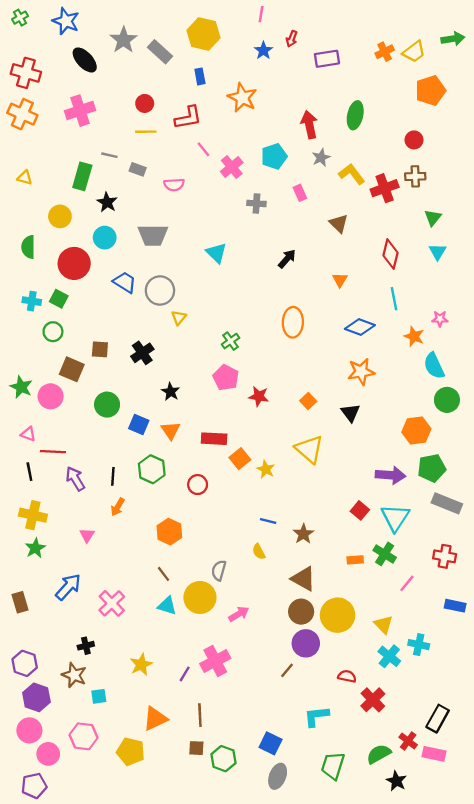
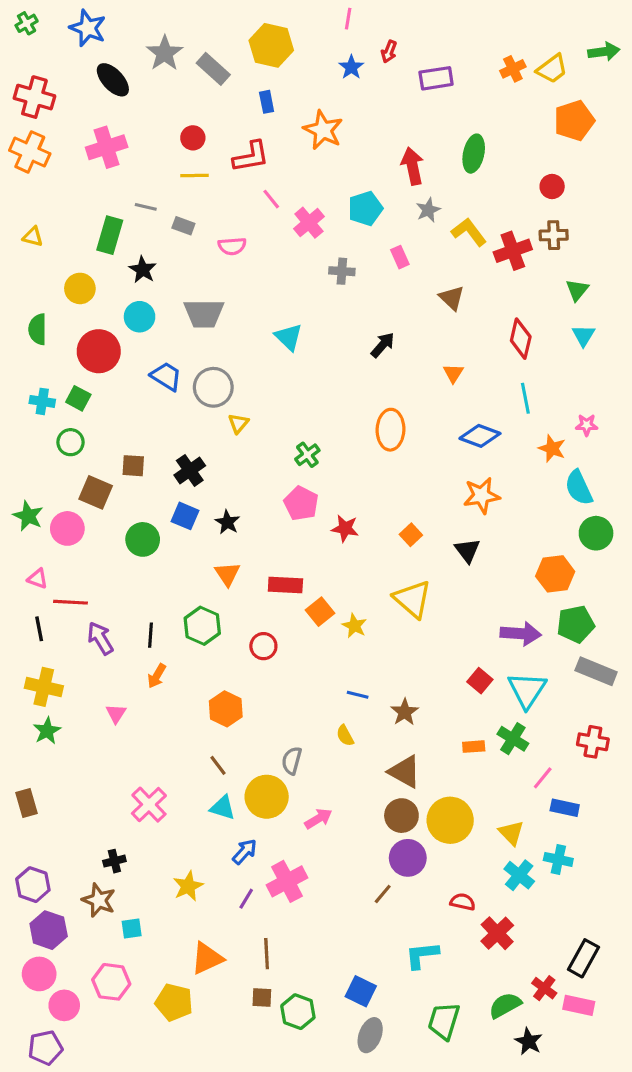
blue square: (139, 425) -> (185, 516), moved
blue arrow: (68, 587) -> (245, 852), moved, size x0.7
blue rectangle: (455, 606) -> (565, 808), moved

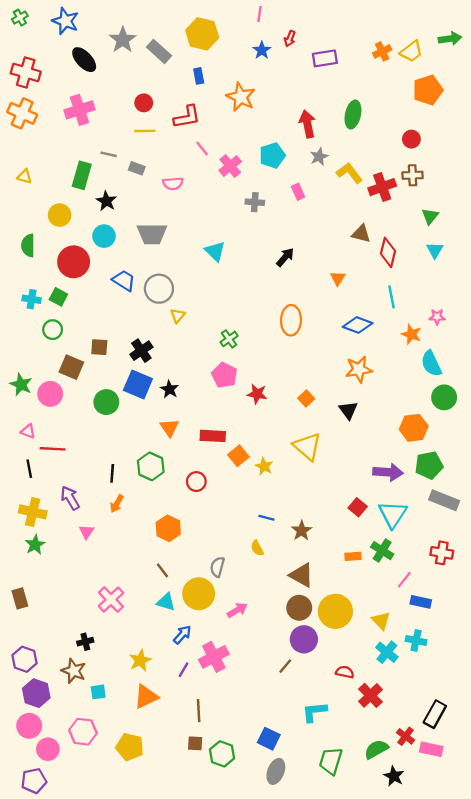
brown triangle: (452, 298) -> (361, 234), moved, turned -30
blue square: (185, 516) -> (138, 385), size x1.4
purple arrow: (100, 638) -> (70, 498), moved
orange triangle: (207, 958) -> (146, 697), moved

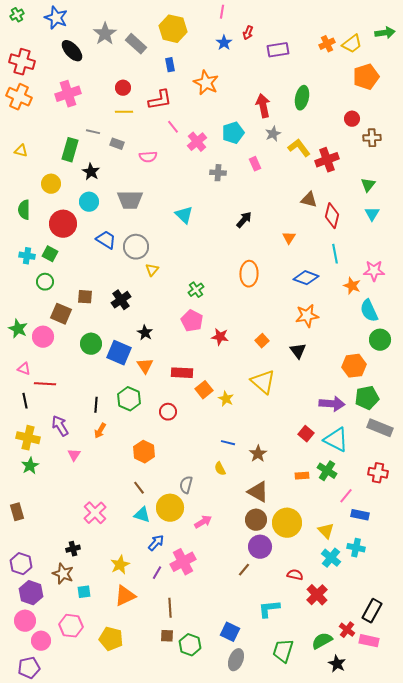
brown cross: (413, 175) -> (372, 138), moved
pink star: (437, 317) -> (374, 271), size x1.5
blue square: (138, 385) -> (119, 353), moved
cyan triangle: (393, 514) -> (336, 440), turned -36

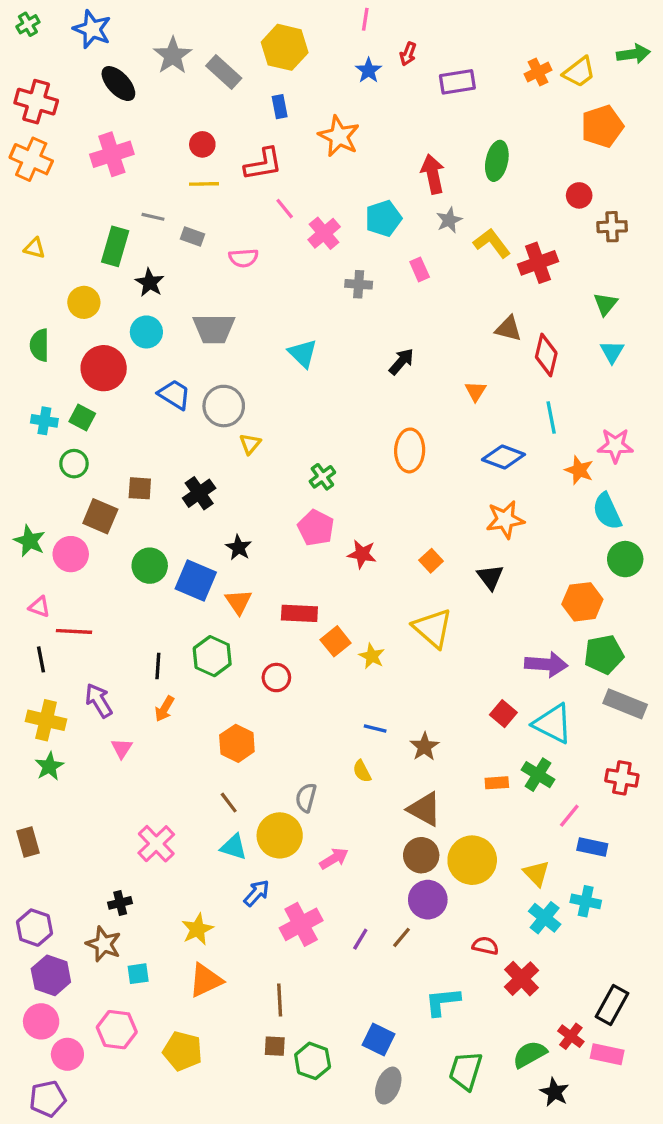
purple line: (157, 573) -> (360, 939), moved

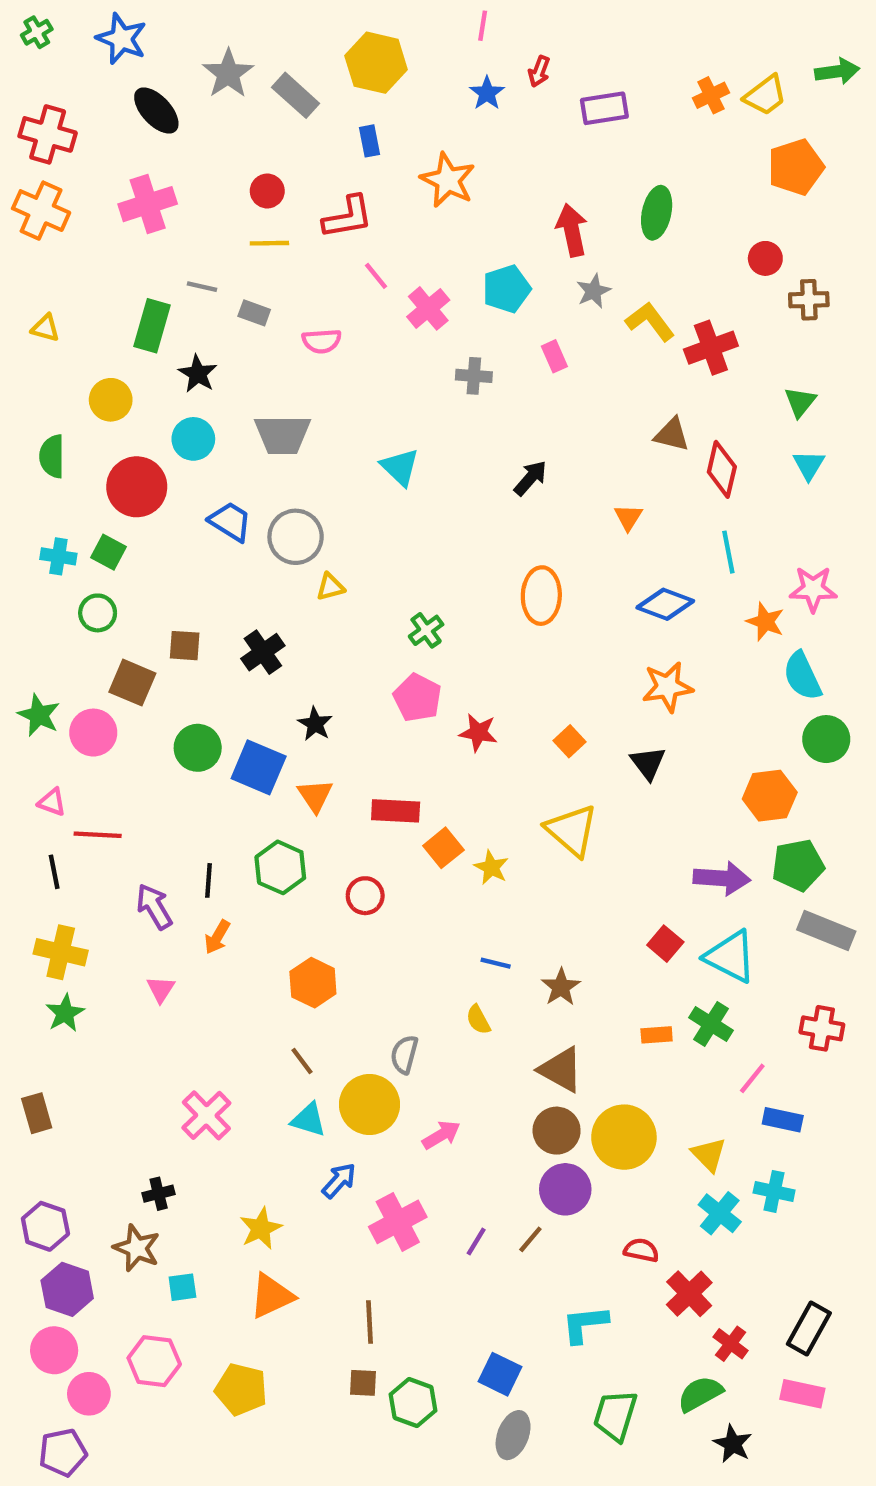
yellow triangle: (250, 444) -> (330, 587), turned 35
purple arrow: (99, 701) -> (154, 907), moved
red cross: (571, 1036) -> (731, 1344), moved

